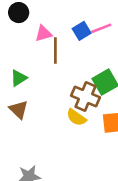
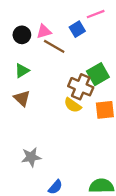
black circle: (19, 13) -> (22, 35), moved
pink line: (101, 28) -> (96, 14), moved
brown line: (55, 51) -> (54, 46), turned -60

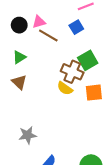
blue square: (77, 29) -> (76, 27), moved

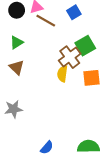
brown cross: (72, 72) -> (70, 57), turned 30
yellow semicircle: (65, 88) -> (62, 74), turned 63
gray star: (28, 135) -> (13, 109), moved

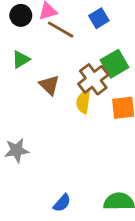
brown triangle: (17, 67) -> (49, 85), moved

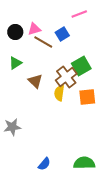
blue square: (99, 18) -> (62, 34), moved

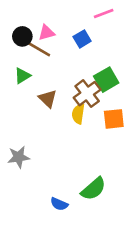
brown line: (43, 42) -> (39, 49), moved
green semicircle: (84, 163) -> (93, 189), moved, turned 140
blue semicircle: (44, 164) -> (59, 204), turned 72

